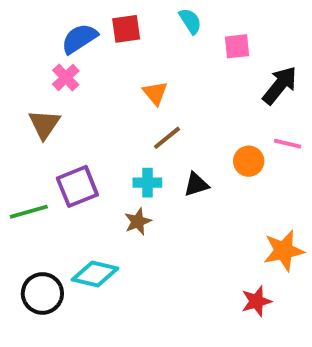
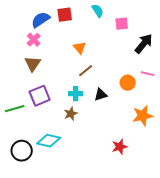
brown triangle: (44, 124) -> (33, 64), moved
orange star: (284, 251) -> (143, 116), moved
red star: (256, 301) -> (120, 147), moved

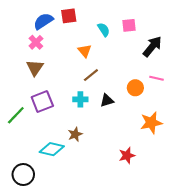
cyan semicircle: (98, 11) -> (104, 30), moved
green line: (15, 109) -> (16, 115), turned -30
brown star: (71, 114) -> (75, 134), moved
black circle: (22, 151) -> (23, 175), moved

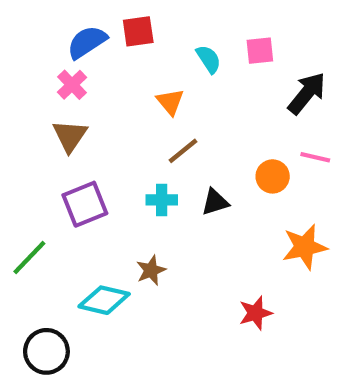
green line: (16, 115) -> (29, 258), moved

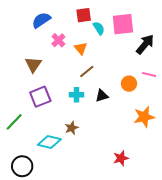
red square: (138, 31) -> (84, 15), moved
pink square: (260, 51) -> (123, 24), size x1.6
pink cross: (72, 85) -> (58, 40), moved
red star: (256, 313) -> (121, 158), moved

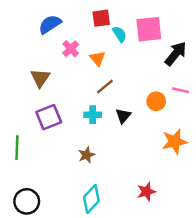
black triangle: (102, 96) -> (123, 116), turned -32
green line: (14, 122) -> (17, 148), turned -42
cyan diamond: (49, 142) -> (91, 199), moved, turned -60

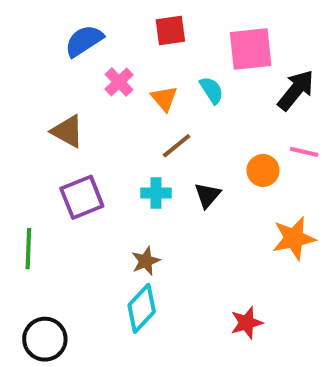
cyan semicircle: (120, 34) -> (212, 90), moved
brown triangle: (40, 78) -> (68, 131), turned -35
cyan diamond: (91, 199) -> (142, 308), moved

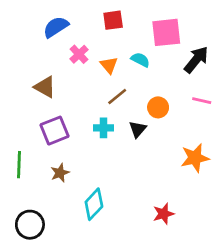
cyan semicircle: (212, 90) -> (140, 60), turned -30
orange circle: (263, 170) -> (158, 107), moved
brown star: (146, 261) -> (60, 173), moved

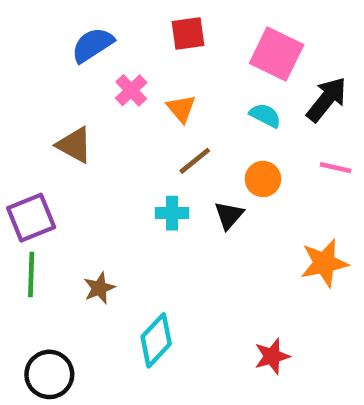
pink square: (166, 32) -> (277, 54), turned 32
cyan semicircle: (140, 60) -> (265, 115), moved
purple square: (54, 131) -> (31, 218), moved

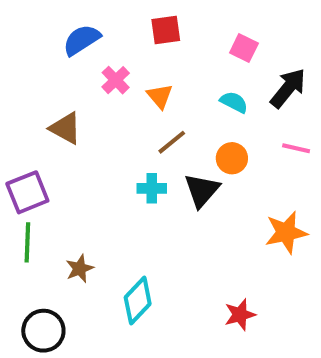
pink square: (277, 54) -> (244, 48), size x0.6
black triangle: (229, 215) -> (202, 190), size x1.4
brown star: (99, 288) -> (80, 269), moved

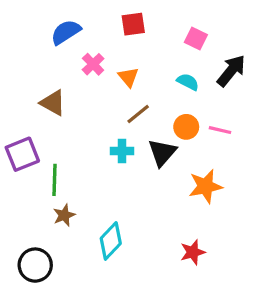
pink line: (296, 148) -> (220, 130), moved
orange star: (286, 232) -> (206, 186), moved
green line: (27, 242) -> (54, 180), moved

